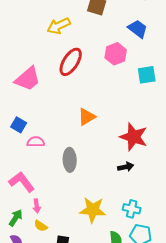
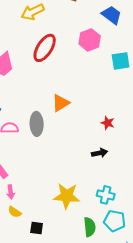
red star: (134, 137) -> (108, 123), size x0.5
gray ellipse: (70, 160) -> (37, 124), moved

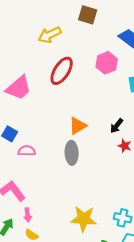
gray ellipse: (37, 124) -> (72, 153), moved
black arrow: (100, 153) -> (117, 126), moved, turned 140

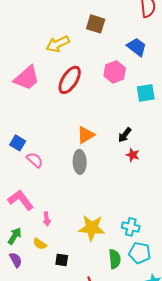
pink trapezoid: (19, 88) -> (27, 78), moved
pink semicircle: (27, 151) -> (35, 160), turned 42
pink arrow: (28, 215) -> (47, 219), moved

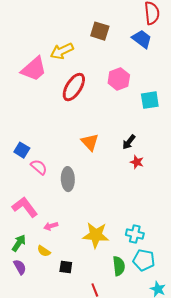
blue trapezoid: (137, 47) -> (142, 39), moved
pink trapezoid: (27, 78) -> (34, 69), moved
orange triangle: (86, 135) -> (90, 142), turned -42
gray ellipse: (80, 162) -> (68, 179), moved
pink arrow: (47, 219) -> (51, 226), turned 80

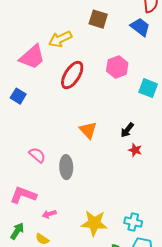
cyan square: (150, 100) -> (148, 88), turned 30
blue square: (22, 150) -> (18, 96), moved
pink L-shape: (25, 207) -> (23, 195), turned -32

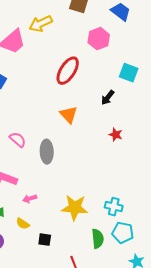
pink hexagon: (117, 67) -> (99, 39), moved
red ellipse: (72, 75) -> (68, 71), moved
black arrow: (127, 130) -> (108, 98), moved

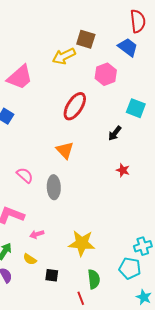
yellow arrow: (41, 24) -> (64, 56), moved
orange triangle: (69, 115) -> (65, 150), moved
cyan cross: (114, 207) -> (143, 246), moved, turned -30
green semicircle: (98, 239) -> (94, 279), moved

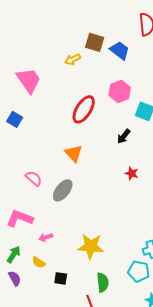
blue trapezoid: (128, 47) -> (120, 50), moved
yellow arrow: (64, 56) -> (73, 59), size x0.7
pink hexagon: (106, 74) -> (120, 91), moved
pink trapezoid: (20, 77) -> (29, 80), turned -84
gray ellipse: (54, 187) -> (63, 190), turned 40

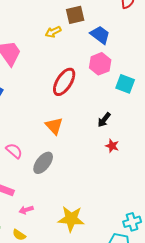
brown square: (95, 42) -> (75, 15), turned -30
blue trapezoid: (120, 50) -> (100, 35), moved
black arrow: (124, 136) -> (104, 120), moved

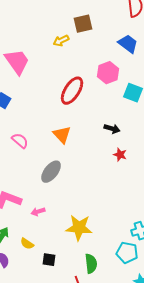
blue trapezoid: (100, 35) -> (128, 44), moved
black arrow: (104, 120) -> (112, 129), turned -112
pink semicircle: (14, 151) -> (20, 141), moved
pink arrow: (26, 210) -> (38, 212), moved

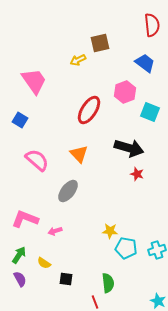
black arrow: (112, 129) -> (129, 148), size x1.8
pink semicircle: (20, 141) -> (37, 160), size x1.4
yellow star: (79, 228) -> (110, 231), moved, size x0.6
cyan pentagon: (127, 253) -> (126, 248), moved

